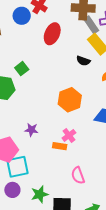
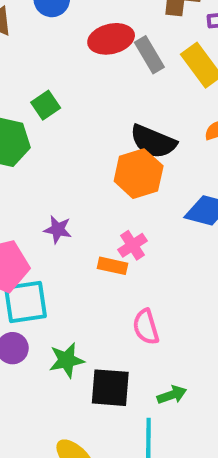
gray rectangle: (91, 25) -> (149, 55), moved
red ellipse: (52, 34) -> (111, 39), turned 50
black semicircle: (83, 61) -> (153, 142), moved, size x1.6

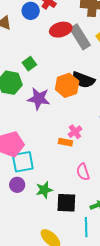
gray rectangle: (149, 55) -> (80, 37), size x1.4
orange hexagon: (139, 174) -> (67, 85), moved
purple star: (58, 229) -> (39, 99), moved, size x1.6

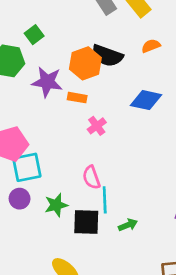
orange rectangle: (65, 142) -> (77, 98), moved
pink semicircle: (83, 172) -> (91, 177), moved
cyan line: (86, 227) -> (105, 200), moved

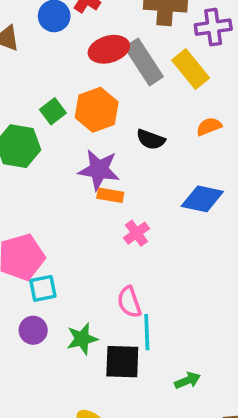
black semicircle: (107, 56) -> (151, 139), size x0.7
orange hexagon: (85, 63) -> (97, 110), moved
purple star: (47, 82) -> (99, 170), moved
cyan square: (27, 167) -> (43, 288), size x0.7
green arrow: (128, 225) -> (188, 380), moved

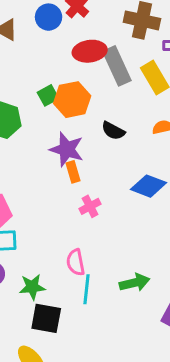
green square: (53, 111) -> (48, 95), moved
orange rectangle: (110, 195) -> (73, 172), turned 55
black square: (122, 362) -> (46, 318), moved
green arrow: (188, 380) -> (135, 283), moved, size x1.4

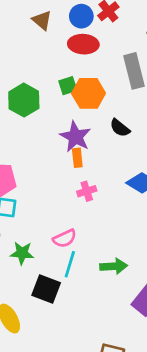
red ellipse: (90, 51) -> (83, 44), moved
pink semicircle: (76, 262) -> (65, 238), turned -115
black square: (46, 318) -> (46, 289), moved

